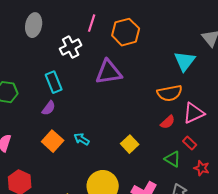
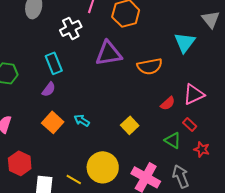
orange semicircle: (170, 93) -> (150, 66), moved

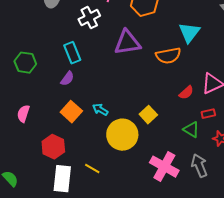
cyan triangle: (185, 42) -> (189, 33), moved
red rectangle: (190, 124) -> (208, 114), turned -56
red hexagon: (20, 163) -> (53, 147), moved
yellow circle: (103, 167) -> (122, 135), moved

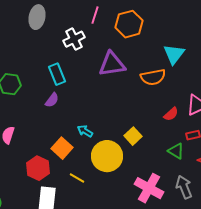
orange square: (71, 112) -> (62, 148), moved
yellow line: (92, 169) -> (77, 178), moved

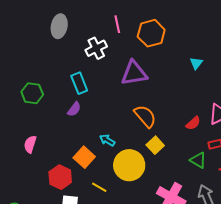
pink line: (95, 15) -> (117, 24), turned -30
cyan triangle: (174, 54) -> (196, 63), size x0.6
orange semicircle: (153, 77) -> (145, 116), moved, turned -120

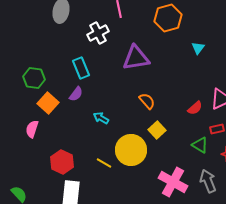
orange hexagon: (151, 33) -> (168, 18), moved
orange semicircle: (145, 116) -> (147, 101), size x0.7
cyan arrow: (107, 140) -> (101, 118), moved
orange square: (84, 157) -> (48, 103), moved
yellow line: (99, 187) -> (104, 163), moved

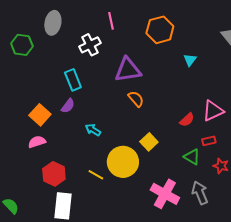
green hexagon: (34, 78) -> (22, 45), moved
orange semicircle: (147, 101) -> (136, 99), moved
pink semicircle: (32, 129) -> (37, 142), moved, turned 54

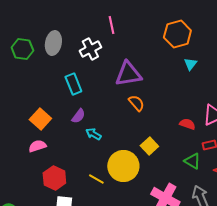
gray ellipse: (53, 23) -> (53, 43), moved
orange hexagon: (160, 30) -> (177, 34), moved
purple semicircle: (68, 106) -> (78, 116), moved
red semicircle: (187, 120) -> (187, 124), turned -119

